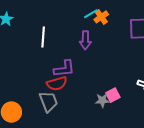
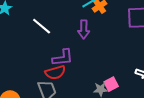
white line: (43, 37) -> (42, 26), turned -54

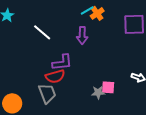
pink square: (111, 84) -> (108, 87), turned 32

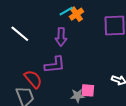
purple L-shape: (62, 62) -> (55, 65), moved
red semicircle: (55, 76) -> (33, 79), turned -114

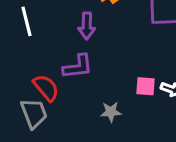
white line: (20, 34) -> (26, 21), turned 36
pink square: (88, 90) -> (146, 86), moved

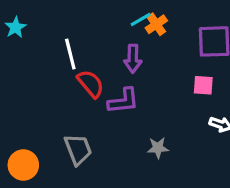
pink square: (146, 86) -> (203, 85), moved
red semicircle: (46, 88) -> (91, 84), moved

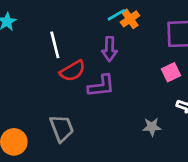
red semicircle: (91, 84) -> (73, 71), turned 100
pink square: (203, 85) -> (171, 72), turned -30
gray star: (158, 148) -> (152, 127), moved

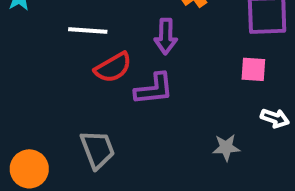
white line: (55, 45) -> (88, 30), turned -72
pink square: (171, 72) -> (253, 69), turned 30

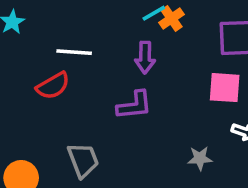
red semicircle: (113, 68) -> (53, 86), moved
pink square: (253, 69) -> (225, 88), size x1.4

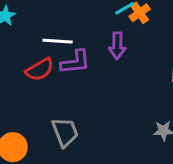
purple L-shape: (134, 105) -> (75, 62), moved

